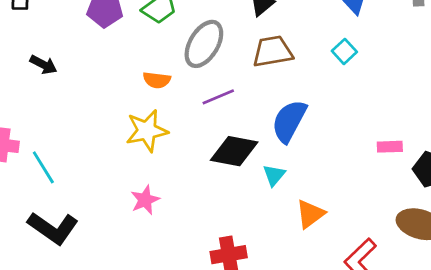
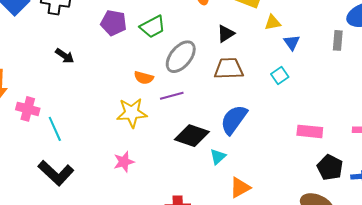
purple line: (218, 97) -> (172, 96), moved
pink rectangle: (390, 147) -> (310, 131), moved, size x1.4

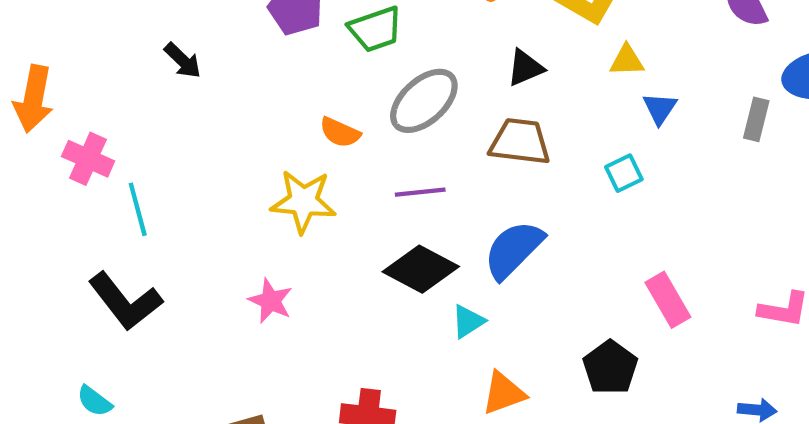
purple line: (172, 96) -> (420, 192), moved
pink rectangle: (310, 131) -> (668, 300), turned 45
pink star: (124, 162) -> (271, 301), turned 30
black pentagon: (330, 167) -> (610, 367), moved

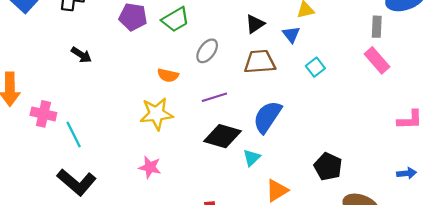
gray ellipse: (424, 101) -> (207, 51), size x0.7
blue triangle: (660, 108) -> (291, 34), moved
pink rectangle: (668, 300) -> (377, 60), moved

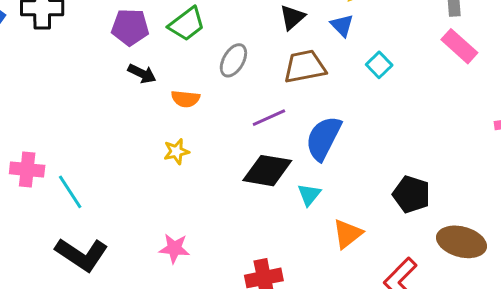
black arrow: (81, 55) -> (142, 74), moved
purple line: (214, 97) -> (269, 118), moved
yellow star: (156, 114) -> (176, 151), size x0.6
pink star: (150, 167) -> (174, 248), moved

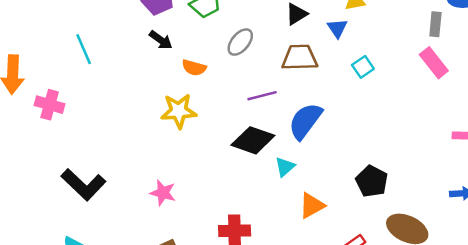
yellow star: (176, 151) -> (179, 111), size x1.6
cyan line: (70, 192) -> (84, 49), moved

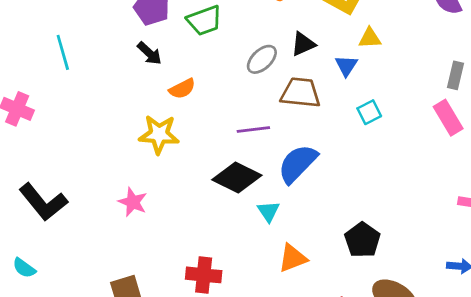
gray ellipse: (240, 42) -> (262, 59), moved
orange semicircle: (194, 68) -> (182, 89), turned -50
cyan triangle: (285, 167) -> (268, 211), turned -30
pink star: (163, 193) -> (133, 202), moved

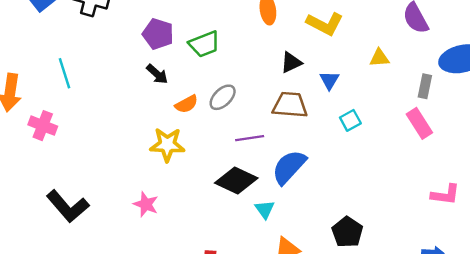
yellow triangle: (370, 38) -> (379, 58), moved
cyan line: (63, 52) -> (65, 73), moved
gray ellipse: (262, 59) -> (223, 97), moved

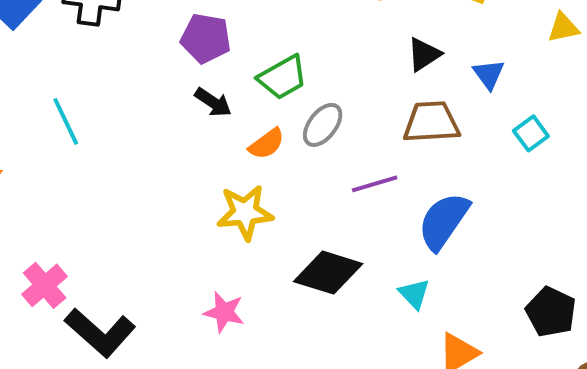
green trapezoid: (204, 44) -> (283, 77), moved
pink cross: (43, 126) -> (45, 285), moved, turned 36
black diamond: (236, 180) -> (328, 273), moved

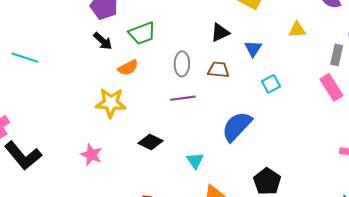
cyan line: (66, 121) -> (25, 58), moved, turned -55
brown trapezoid: (431, 122) -> (218, 70), size x0.7
gray ellipse: (323, 125) -> (182, 64), moved, turned -45
blue semicircle: (444, 221) -> (237, 126), moved
black diamond: (328, 273) -> (151, 142), size x0.7

